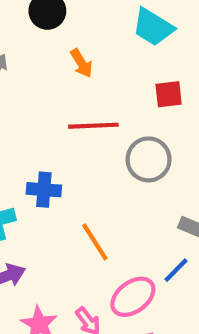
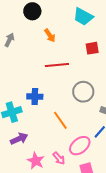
gray circle: (149, 159) -> (83, 92), moved

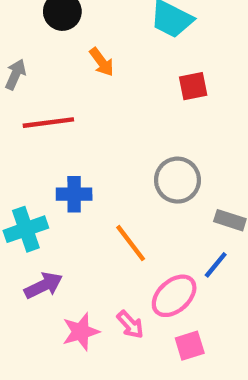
red line: (57, 65) -> (48, 123), moved
pink star: (36, 161) -> (81, 332), turned 30

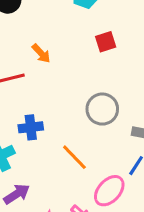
orange arrow: (102, 62) -> (41, 53), moved

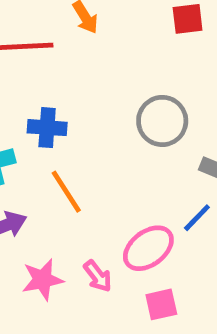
orange line: (74, 157) -> (66, 192), moved

